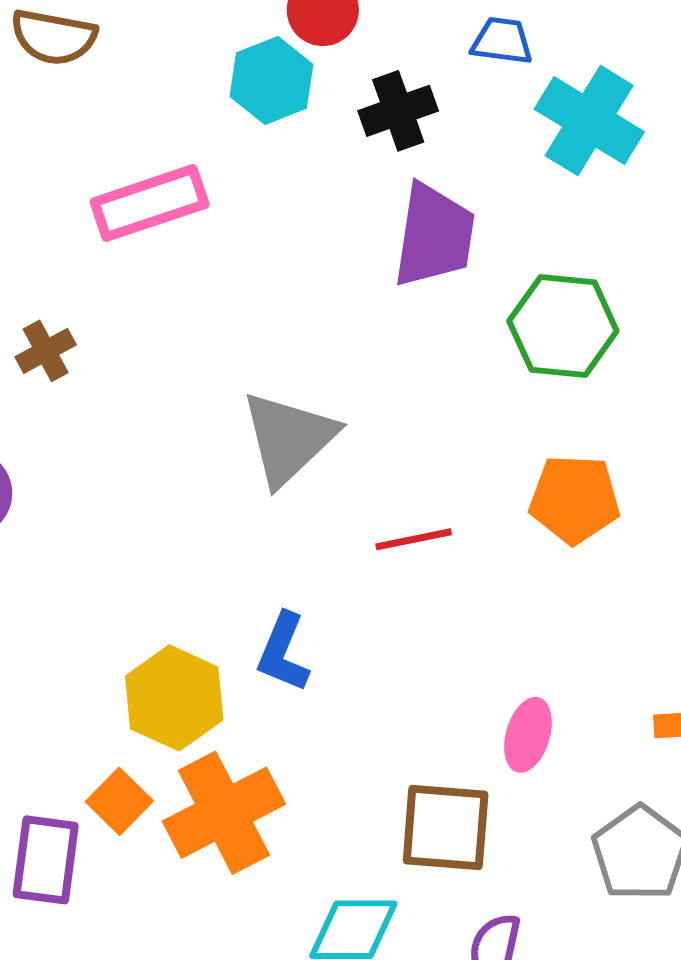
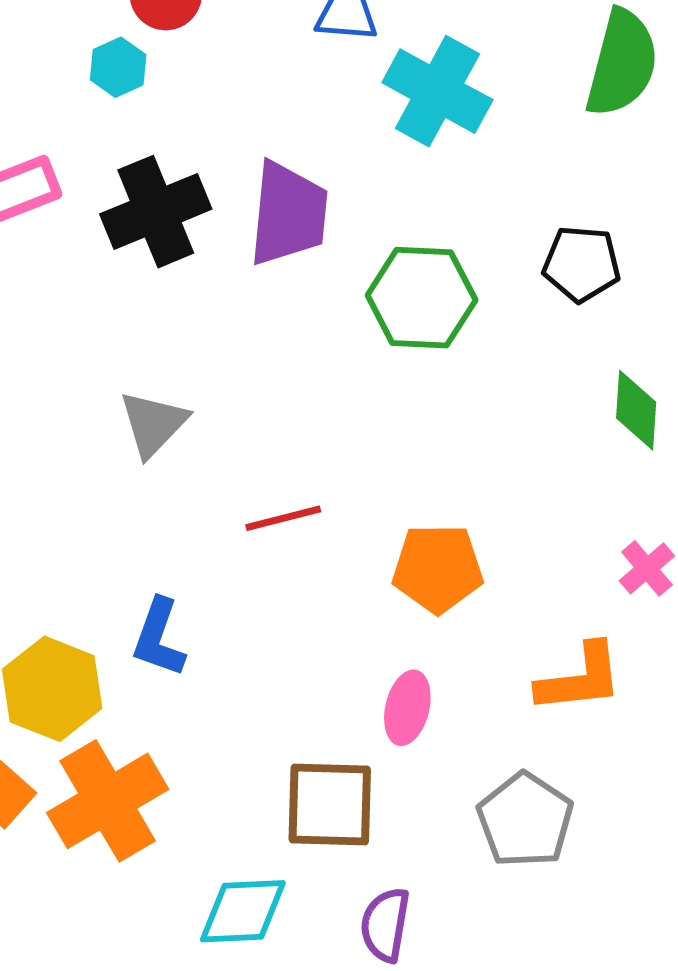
cyan hexagon: (271, 81) -> (118, 67), size x0.7
black cross: (398, 111) -> (156, 212), moved, size x1.4
gray triangle: (289, 438) -> (153, 424), size x0.7
orange pentagon: (574, 499) -> (438, 568), moved

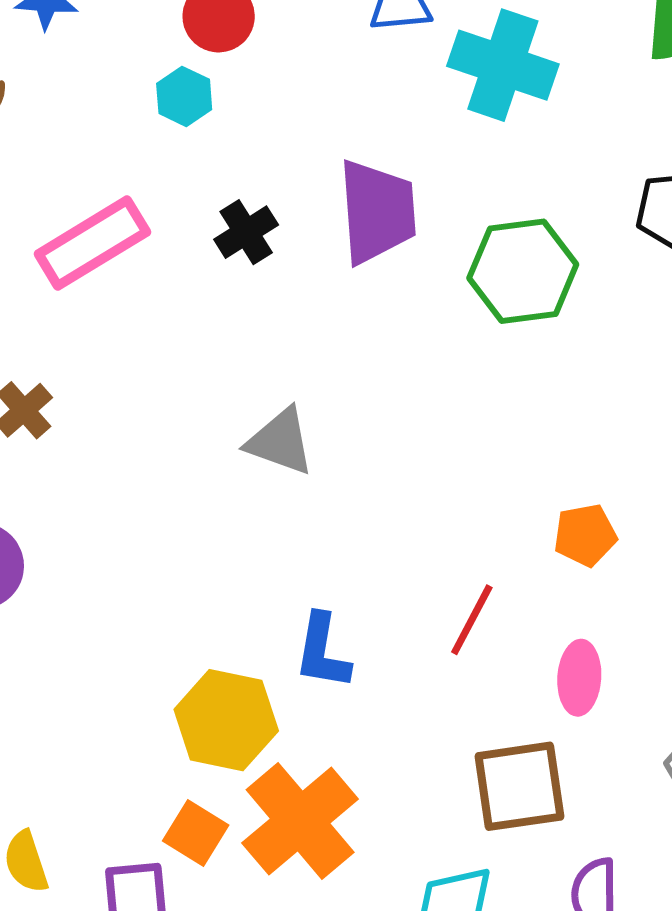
black cross: (156, 212) -> (246, 232), size x0.6
gray triangle: (153, 424) -> (280, 442), turned -44
red line: (283, 518) -> (472, 620), moved, turned -38
orange pentagon: (438, 568) -> (585, 535), size x0.7

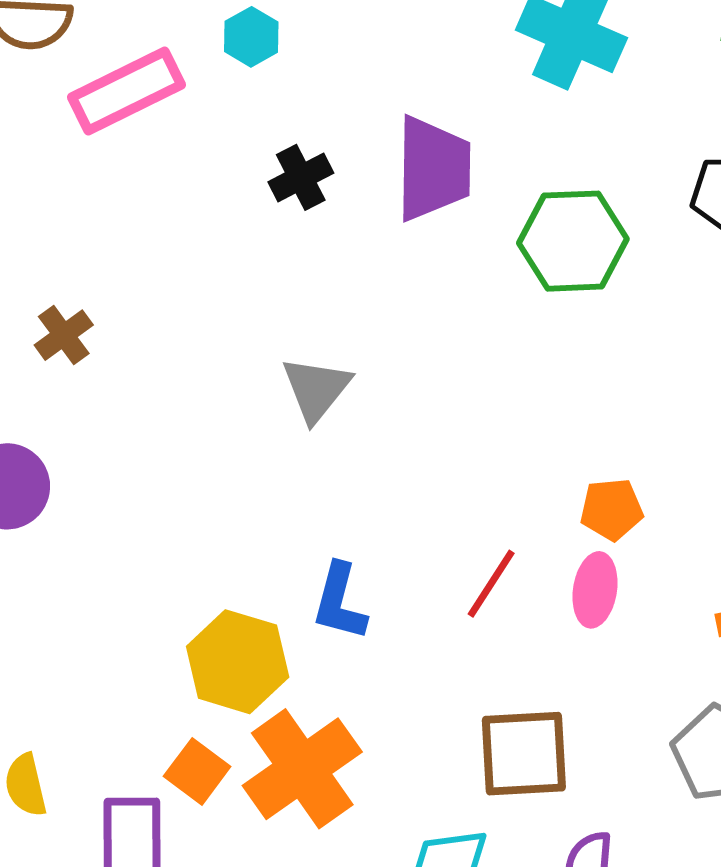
pink rectangle: (92, 243) -> (126, 91), moved
gray triangle: (280, 442) -> (316, 389), turned 44
pink ellipse: (579, 678) -> (595, 590), moved

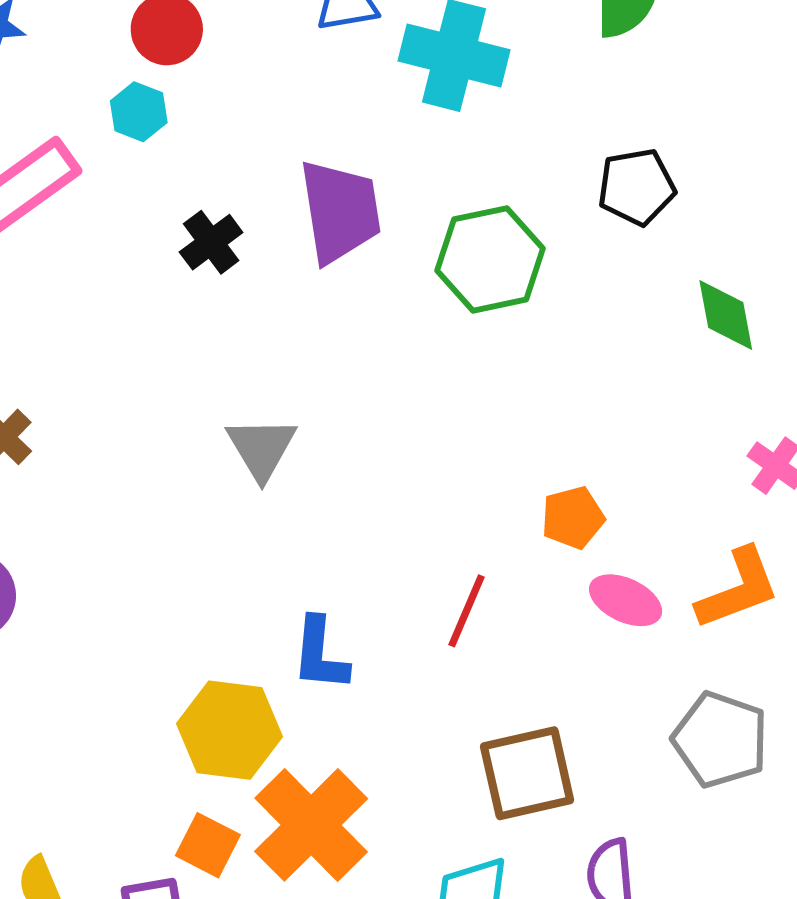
pink ellipse: (595, 590) -> (626, 600), moved, turned -64

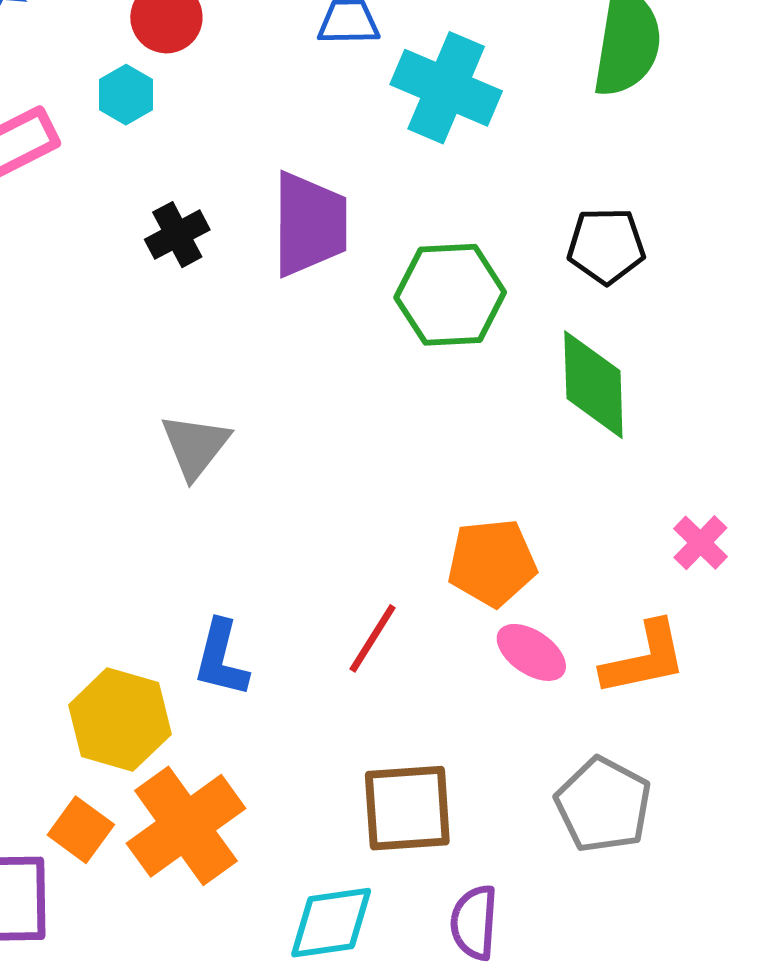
green diamond: (726, 315) -> (593, 385), moved, size x1.4
orange pentagon: (573, 518) -> (492, 563), size x1.4

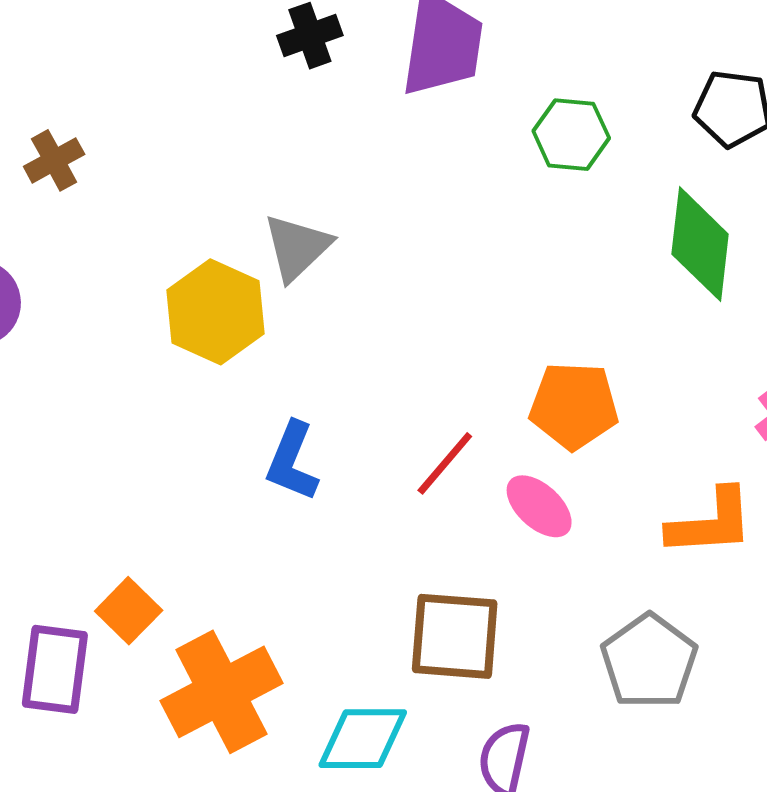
green hexagon: (450, 295) -> (571, 135), size x0.7
pink ellipse: (531, 652) -> (539, 506), moved
yellow hexagon: (120, 720) -> (215, 312), moved
orange cross: (186, 826) -> (221, 692), moved

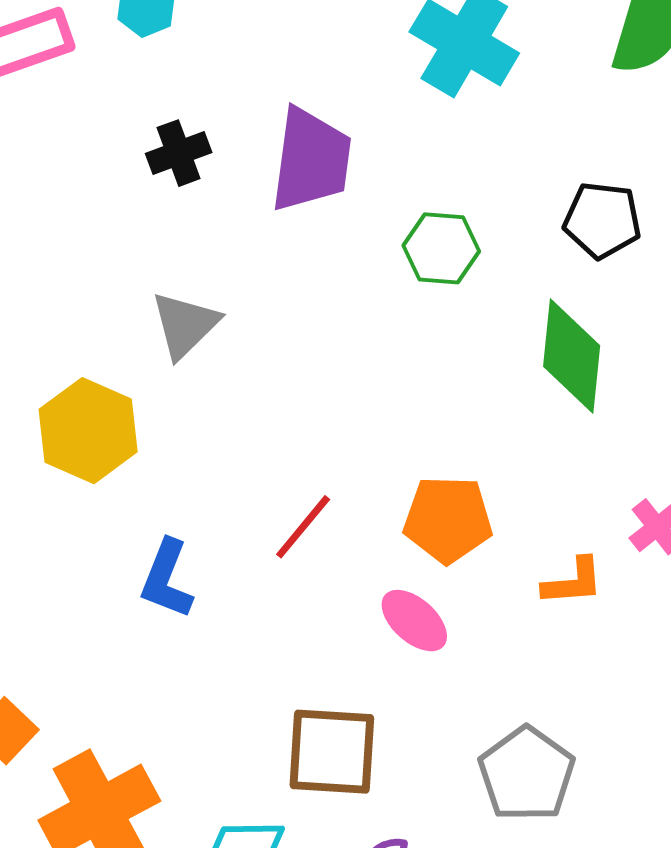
gray triangle: (297, 247) -> (185, 325), moved
red line: (445, 463) -> (303, 527), moved
orange L-shape: (711, 523) -> (573, 582), moved, size x0.7

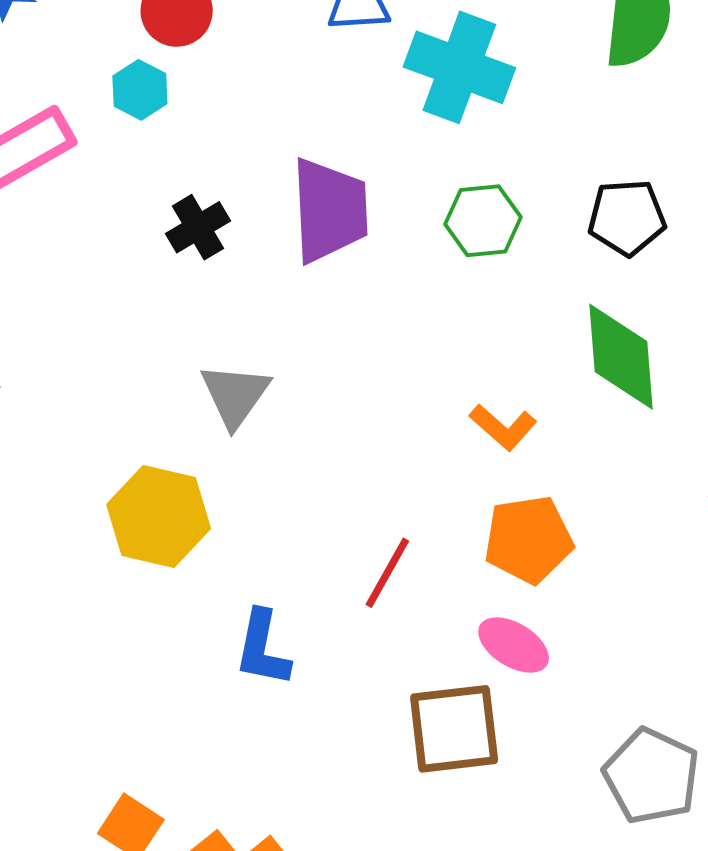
green hexagon: (441, 248) -> (483, 221), moved
orange L-shape: (573, 582) -> (503, 427), moved, turned 56
brown square: (332, 752) -> (454, 729), moved

